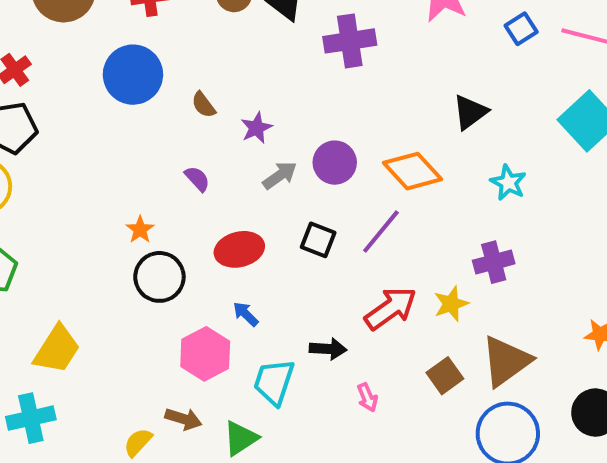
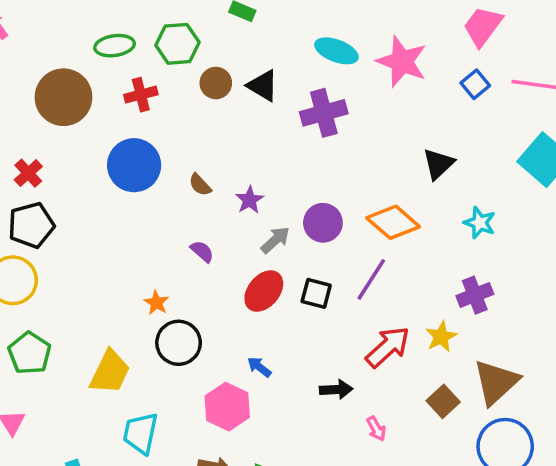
red ellipse: (239, 249) -> (264, 291), moved, turned -30
yellow trapezoid: (57, 349) -> (110, 372), moved
cyan trapezoid: (274, 382) -> (141, 433), moved

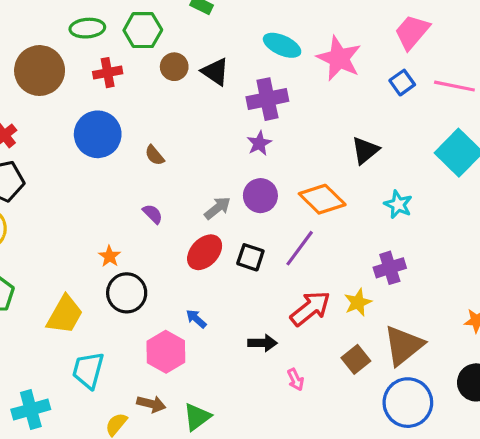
purple star: (250, 200) -> (259, 143), moved

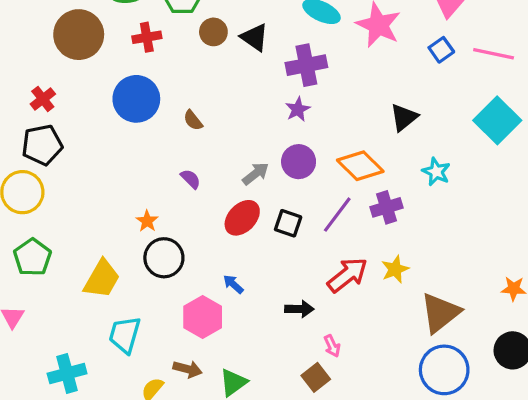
purple cross: (390, 268) -> (387, 207), moved
brown square: (356, 359) -> (316, 377), moved

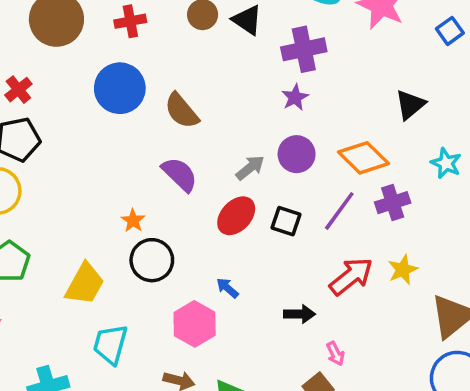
brown semicircle: (193, 120) -> (182, 111), size x1.6
purple semicircle: (191, 179) -> (180, 174), size x1.6

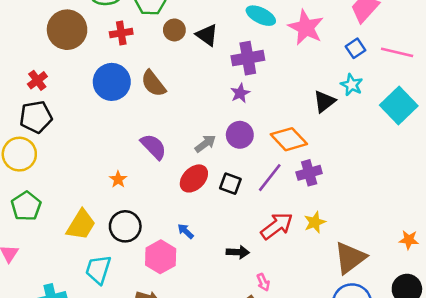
brown semicircle: (182, 111) -> (153, 83), moved
cyan star: (446, 163) -> (352, 85), moved
black circle: (152, 260) -> (125, 226), moved

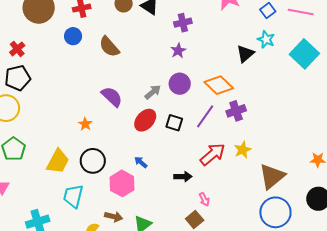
purple cross: (248, 58) -> (183, 23), size x0.7
blue circle: (112, 82) -> (73, 36), moved, size x0.6

